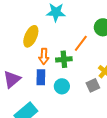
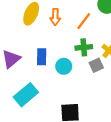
orange arrow: (44, 56) -> (55, 17), moved
green cross: (64, 59) -> (84, 47), moved

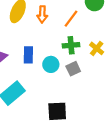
gray square: (96, 65) -> (73, 69), moved

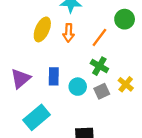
green cross: (71, 45) -> (99, 66), turned 35
yellow cross: (97, 48) -> (126, 84), moved

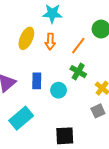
gray square: (102, 91) -> (98, 111), moved

